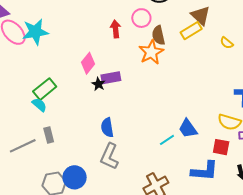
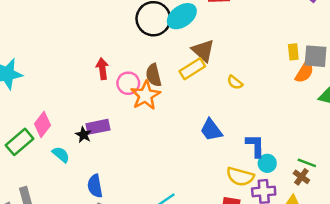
pink circle: (141, 18) -> (128, 83), moved
pink diamond: (88, 63) -> (42, 125), moved
cyan semicircle: (39, 105) -> (61, 155), moved
blue trapezoid: (188, 129) -> (211, 130), moved

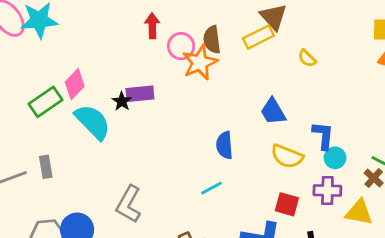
cyan semicircle: (61, 155) -> (93, 122), size x1.8
yellow semicircle: (240, 177) -> (287, 156), moved
blue semicircle: (95, 186) -> (225, 145), moved

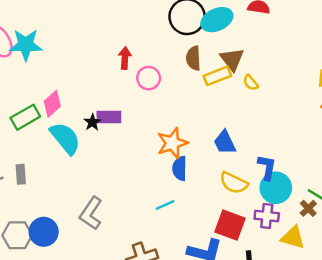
brown semicircle: (212, 40) -> (193, 58), moved
yellow semicircle: (307, 58) -> (251, 83), moved
orange star: (200, 63) -> (172, 143), moved
cyan circle: (335, 158) -> (276, 188), size x1.6
red square: (287, 204) -> (230, 225), size x1.4

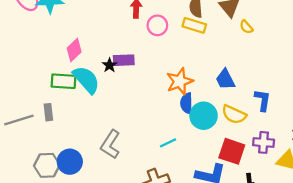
yellow rectangle: (217, 76) -> (194, 25), moved, turned 40
green rectangle: (25, 117) -> (63, 81), moved, turned 35
cyan circle: (276, 188) -> (204, 116), moved
cyan line: (165, 205) -> (168, 143), moved

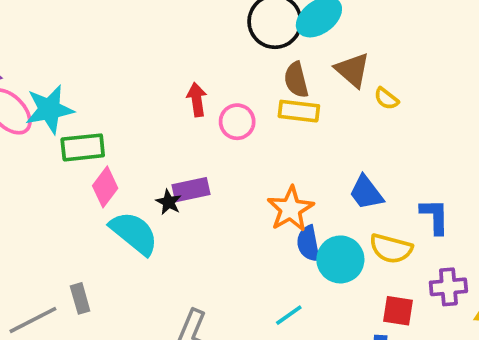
green rectangle: (63, 81) -> (83, 147), moved
red square: (232, 151) -> (398, 311), size x0.7

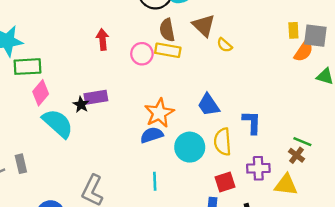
pink circle: (237, 122) -> (142, 54), moved
blue semicircle: (308, 244) -> (152, 135), moved, turned 80
yellow semicircle: (391, 249) -> (223, 142), turned 68
red square: (398, 311) -> (225, 182), turned -30
cyan line: (289, 315) -> (155, 181), turned -60

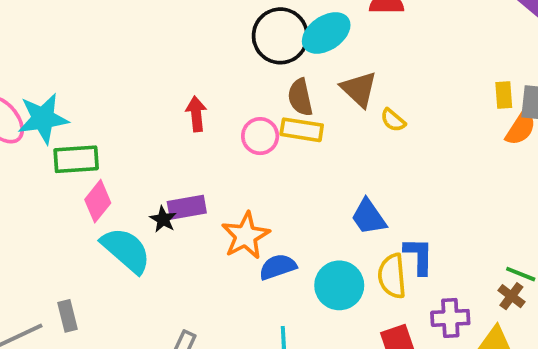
orange star: (159, 113) -> (246, 236), moved
blue L-shape: (252, 122) -> (419, 256), moved

